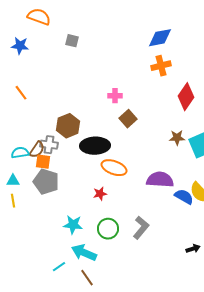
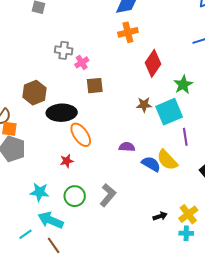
pink cross: (115, 96) -> (82, 62), turned -32
brown square: (128, 119) -> (95, 86), turned 36
gray cross: (49, 145) -> (64, 50), moved
orange ellipse: (114, 168) -> (81, 135), turned 35
purple semicircle: (160, 180) -> (127, 147), size x0.6

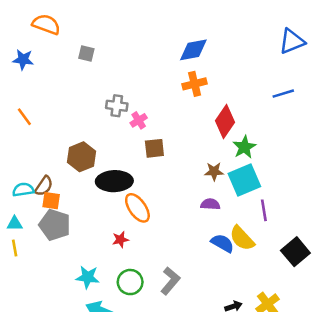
green star: (183, 85) -> (244, 147), moved
purple semicircle: (127, 147) -> (210, 204), moved

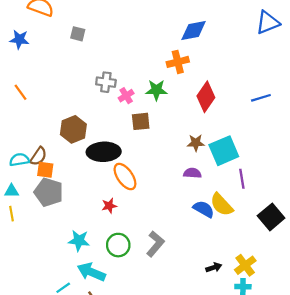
blue diamond: (193, 50) -> (194, 30), moved
blue line: (283, 94) -> (261, 98), moved
green star: (244, 147) -> (156, 90), moved, turned 30

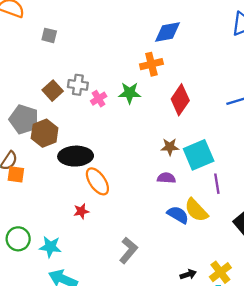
brown square: (141, 121) -> (53, 91), moved, turned -36
gray pentagon: (49, 192) -> (24, 119), moved
green circle: (118, 245) -> (18, 239), moved

